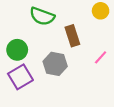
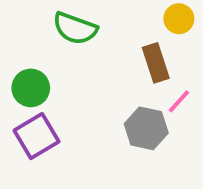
brown rectangle: (72, 36) -> (156, 63), moved
gray hexagon: (55, 64) -> (146, 128), moved

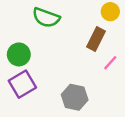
brown rectangle: (156, 63) -> (96, 39), turned 45
gray hexagon: (146, 128) -> (75, 97), moved

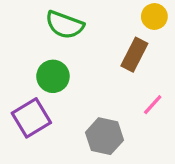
green circle: (19, 54) -> (53, 76), moved
pink line: (110, 63) -> (153, 105), moved

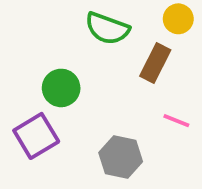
green semicircle: (65, 25) -> (107, 28), moved
pink line: (153, 105) -> (176, 121), turned 70

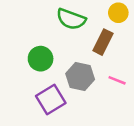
purple square: (36, 136) -> (51, 99), moved
gray hexagon: (121, 157) -> (80, 77), moved

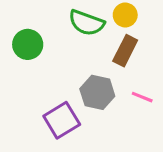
yellow circle: (118, 13) -> (125, 15), moved
green circle: (41, 59) -> (28, 44), moved

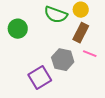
pink line: (142, 97) -> (90, 54), moved

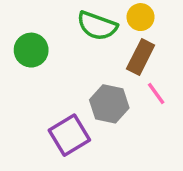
pink line: (90, 54) -> (156, 93), turned 32

